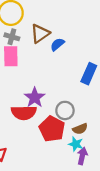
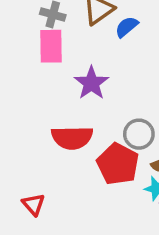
purple star: (35, 97) -> (91, 83), moved

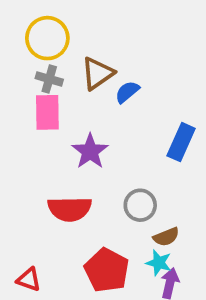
red pentagon: (118, 164) -> (107, 270), moved
red triangle: (33, 204) -> (29, 279), turned -30

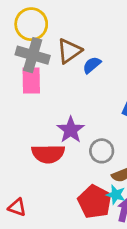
gray cross: (49, 79) -> (33, 55), size x1.6
purple star: (90, 151) -> (71, 130), moved
red pentagon: (107, 270) -> (95, 202), moved

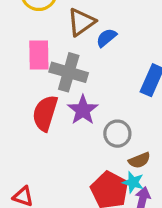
gray cross: (33, 55) -> (69, 72), moved
red semicircle: (48, 154) -> (45, 113), moved, turned 108

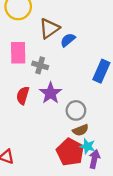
gray cross: (69, 72) -> (40, 65), size x0.6
red semicircle: (45, 113) -> (23, 95), size x0.7
brown semicircle: (139, 160) -> (81, 130), moved

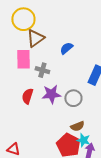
brown triangle: (49, 28) -> (35, 38), moved
purple star: (51, 93) -> (51, 94), turned 30
gray circle: (76, 110) -> (73, 98), moved

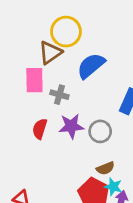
yellow circle: (23, 19) -> (66, 32), moved
blue semicircle: (66, 48) -> (91, 66), size x1.6

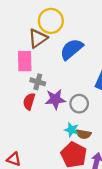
gray cross: (59, 95) -> (38, 82), moved
brown semicircle: (105, 168) -> (83, 134), turned 32
cyan star: (113, 187) -> (72, 130), moved

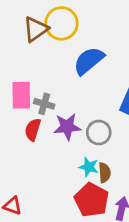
brown triangle: (38, 38) -> (36, 29), moved
pink rectangle: (25, 61) -> (21, 95), moved
brown semicircle: (83, 134) -> (104, 173), turned -104

